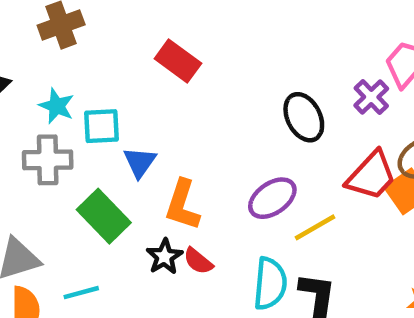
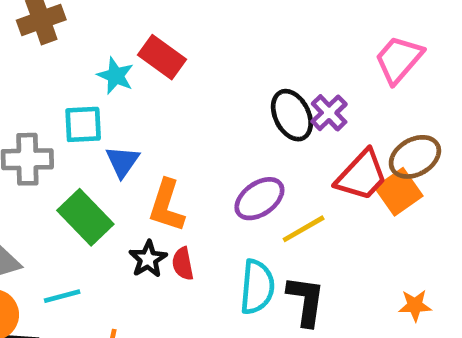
purple cross: (371, 97) -> (329, 113), moved
cyan star: (57, 106) -> (116, 76), moved
red semicircle: (198, 261) -> (183, 264), turned 40

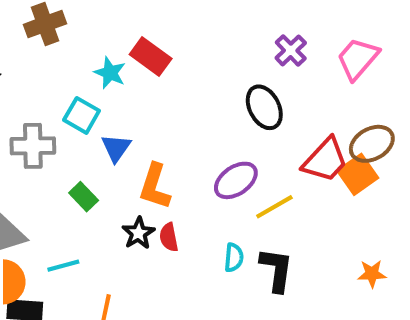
purple cross: (329, 113) -> (291, 50), moved
cyan square: (83, 124) -> (82, 115), turned 33
green rectangle: (85, 217) -> (84, 197), size x0.6
cyan semicircle: (257, 287) -> (234, 258), size x0.6

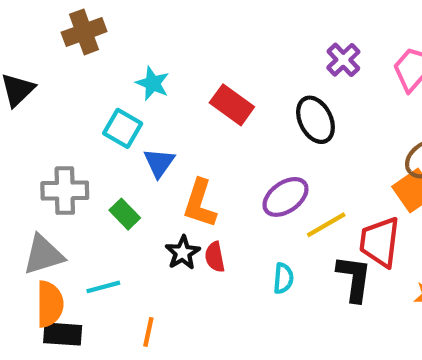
red rectangle: (151, 57) -> (232, 105), moved
gray cross: (33, 146) -> (65, 191), moved
red trapezoid: (325, 160) -> (380, 242), moved, turned 144
black L-shape: (276, 270) -> (354, 278), moved

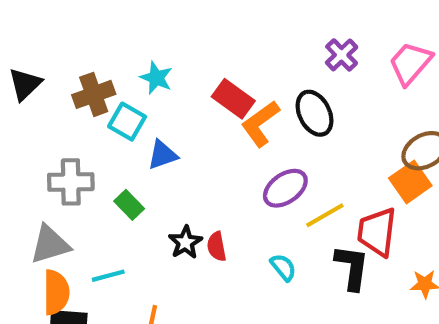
brown cross: (84, 32) -> (94, 94), moved
blue triangle: (159, 163) -> (162, 155), turned 36
orange L-shape: (200, 203) -> (260, 124), moved, turned 36
cyan semicircle: (283, 278) -> (283, 267), turned -44

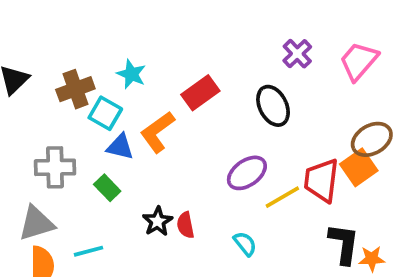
red rectangle: (233, 99) -> (200, 93), turned -72
orange L-shape: (260, 124) -> (157, 132), moved
blue triangle: (162, 155) -> (120, 147), moved, turned 32
red trapezoid: (377, 232) -> (321, 180), moved
black L-shape: (352, 267) -> (344, 244), moved

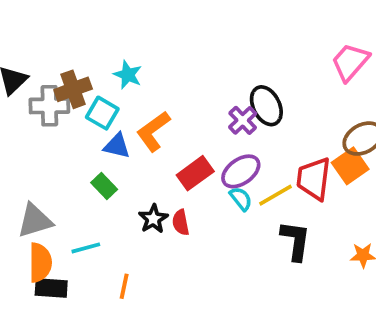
purple cross: (297, 54) -> (243, 120), moved
red rectangle: (200, 93) -> (195, 173), moved
gray cross: (55, 167) -> (49, 106), moved
cyan semicircle: (245, 244) -> (241, 199), moved
black L-shape: (344, 244) -> (296, 241), moved

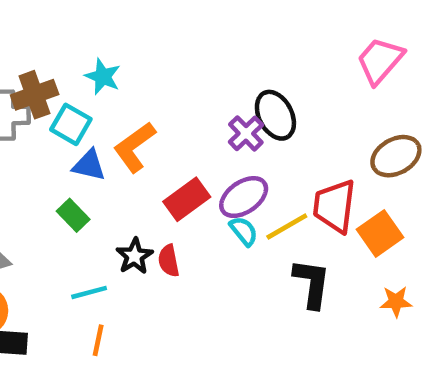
orange square: (350, 166) -> (380, 233), moved
cyan line: (86, 248) -> (89, 292), moved

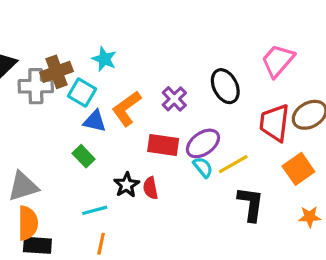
pink trapezoid: (380, 61) -> (278, 61), moved
purple cross: (246, 133) -> (174, 99), moved
red rectangle: (187, 199) -> (163, 145), turned 44
red trapezoid: (335, 206) -> (275, 123), moved

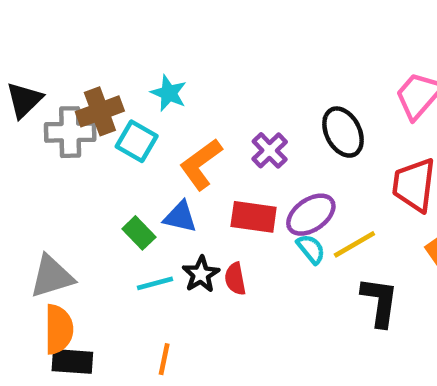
blue triangle: (95, 121) -> (180, 217), moved
cyan line: (95, 210) -> (155, 283), moved

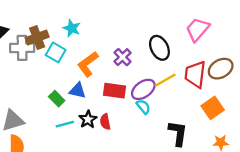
yellow line: (354, 244) -> (165, 80), moved

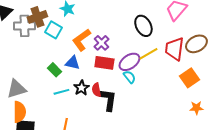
purple cross: (123, 57) -> (101, 43), moved
black L-shape: (178, 133) -> (108, 100), moved

